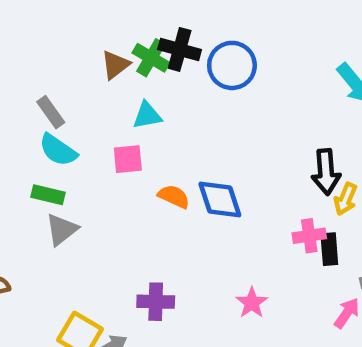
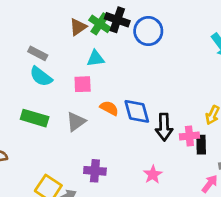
gray rectangle: (51, 112) -> (38, 53), turned -30
black arrow: (326, 172) -> (164, 127), moved
green rectangle: (48, 195) -> (35, 118), moved, size x1.4
gray triangle: (62, 230) -> (76, 122), moved

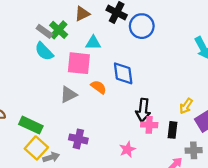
green cross: (100, 24) -> (59, 30), moved
pink square: (83, 84) -> (79, 63), size x1.5
blue diamond: (137, 111) -> (123, 73), moved
green rectangle: (35, 118) -> (31, 125), moved
pink cross: (189, 136) -> (149, 125), moved

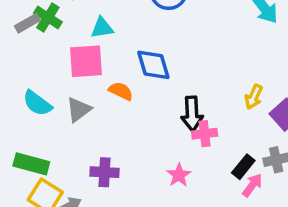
gray rectangle: (44, 31) -> (27, 23), turned -56
cyan semicircle: (44, 51) -> (37, 103), moved
black rectangle: (173, 130) -> (243, 167), moved, turned 42

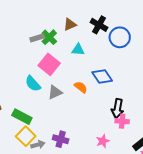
pink square: (86, 61) -> (49, 64), moved, turned 30
blue diamond: (153, 65) -> (102, 77), turned -30
purple cross: (105, 172) -> (61, 139), moved

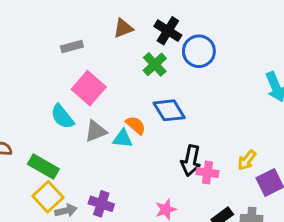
green cross: (49, 37) -> (155, 64), moved
cyan triangle: (78, 50) -> (123, 139), moved
pink cross: (122, 121) -> (207, 173), moved

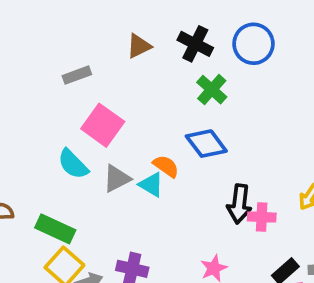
blue circle: (199, 51) -> (254, 44), moved
green cross: (155, 64) -> (212, 90), moved
cyan triangle: (123, 139) -> (151, 185), turned 30

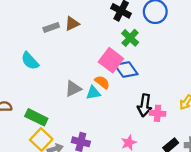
brown triangle: (139, 46) -> (72, 24), moved
pink square: (103, 125) -> (111, 60), moved
cyan semicircle: (73, 164) -> (30, 61), moved
cyan triangle: (151, 185) -> (93, 93), turned -42

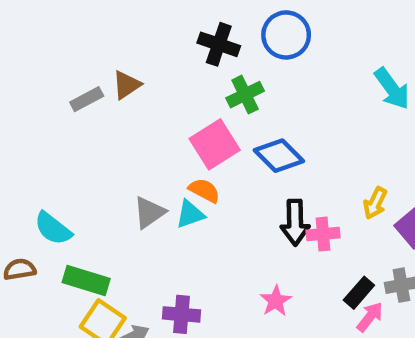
green cross: (130, 38) -> (245, 95), turned 30
pink square: (111, 60) -> (215, 144), turned 30
cyan semicircle: (30, 61) -> (53, 228), moved
blue diamond: (126, 69) -> (279, 156), moved

